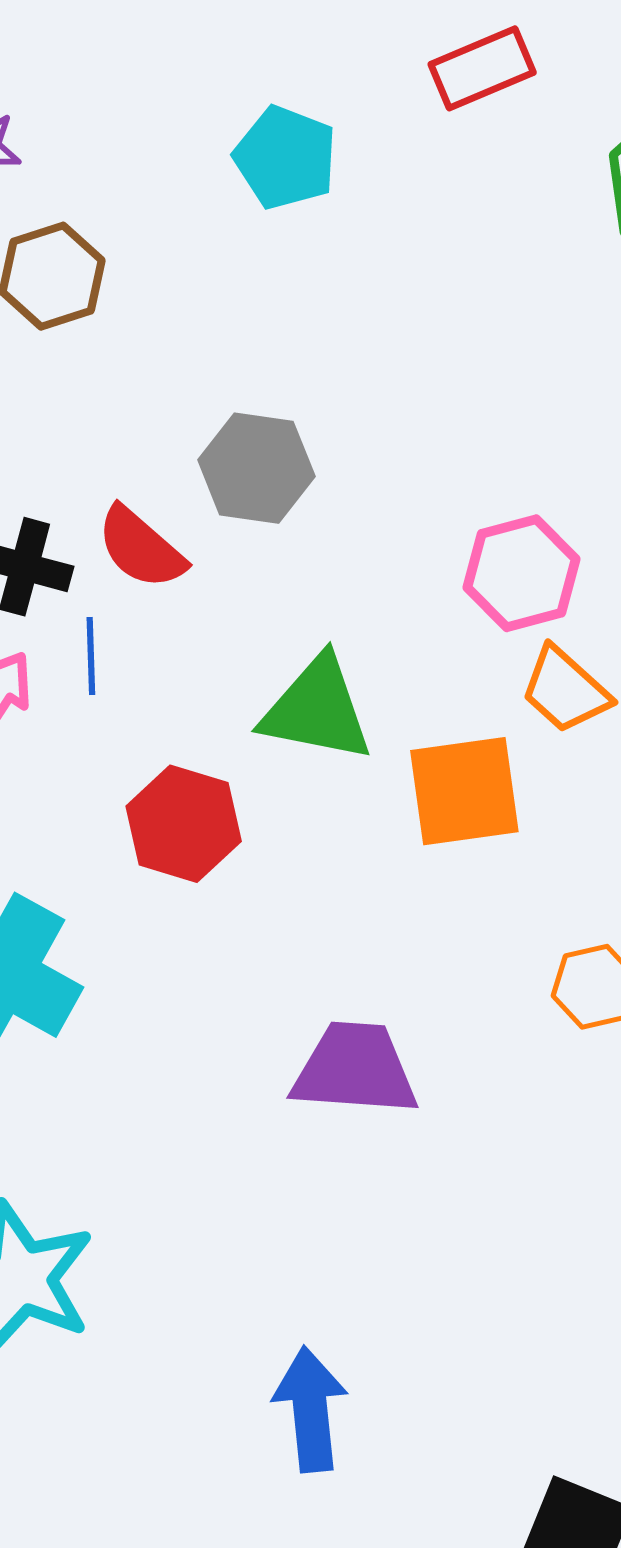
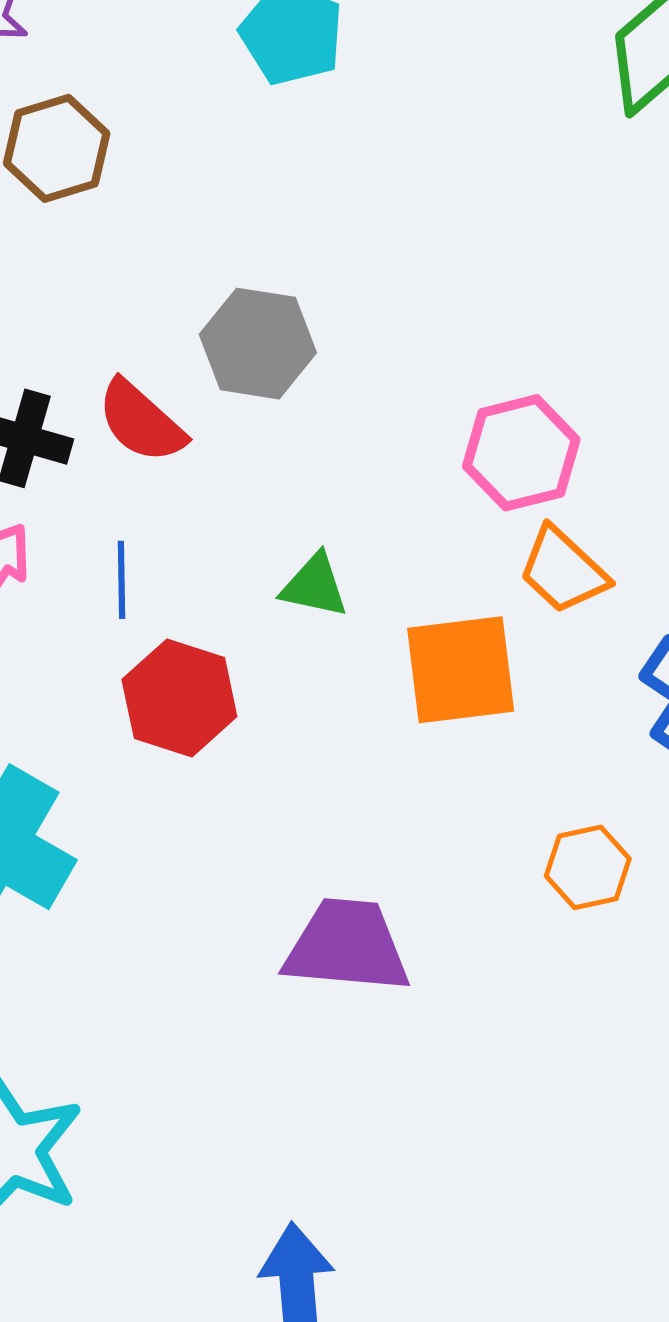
blue line: (91, 656) -> (122, 580), moved
green triangle: (317, 709) -> (314, 586), size x0.6

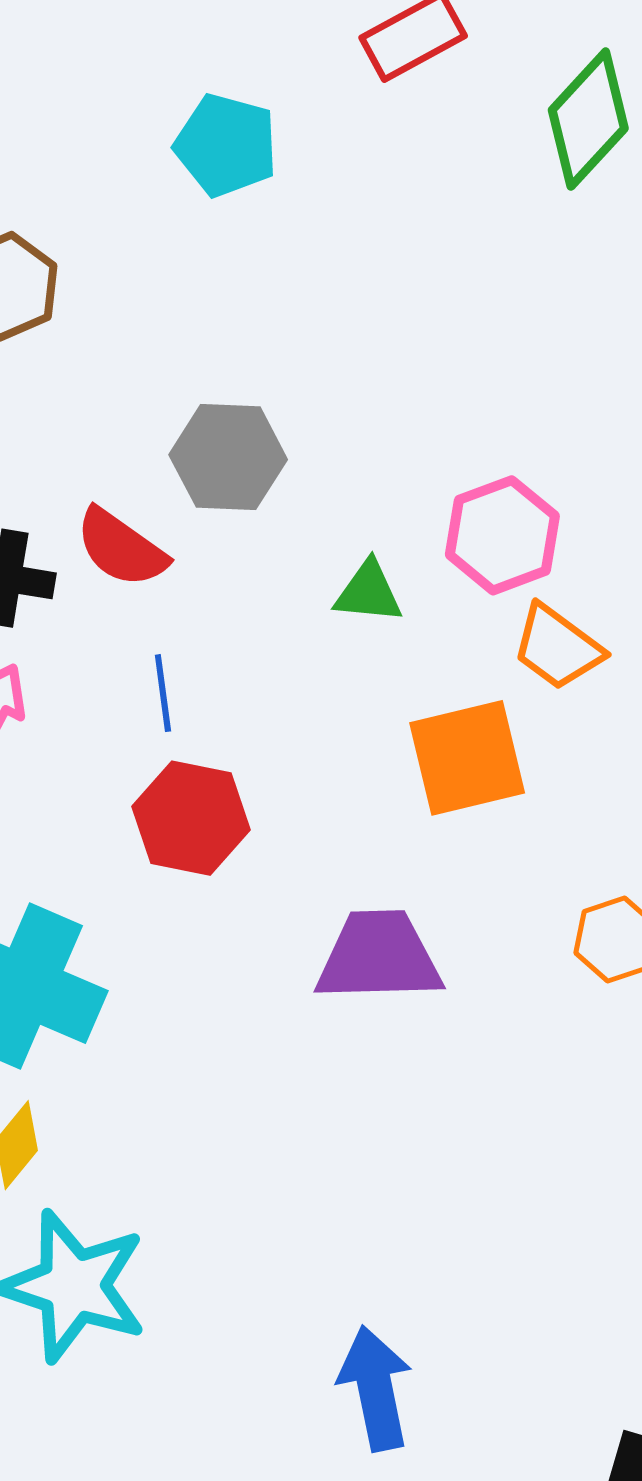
blue line: (122, 580) -> (163, 693), moved
green triangle: (314, 586) -> (368, 592), moved
purple trapezoid: (347, 946) -> (379, 957), moved

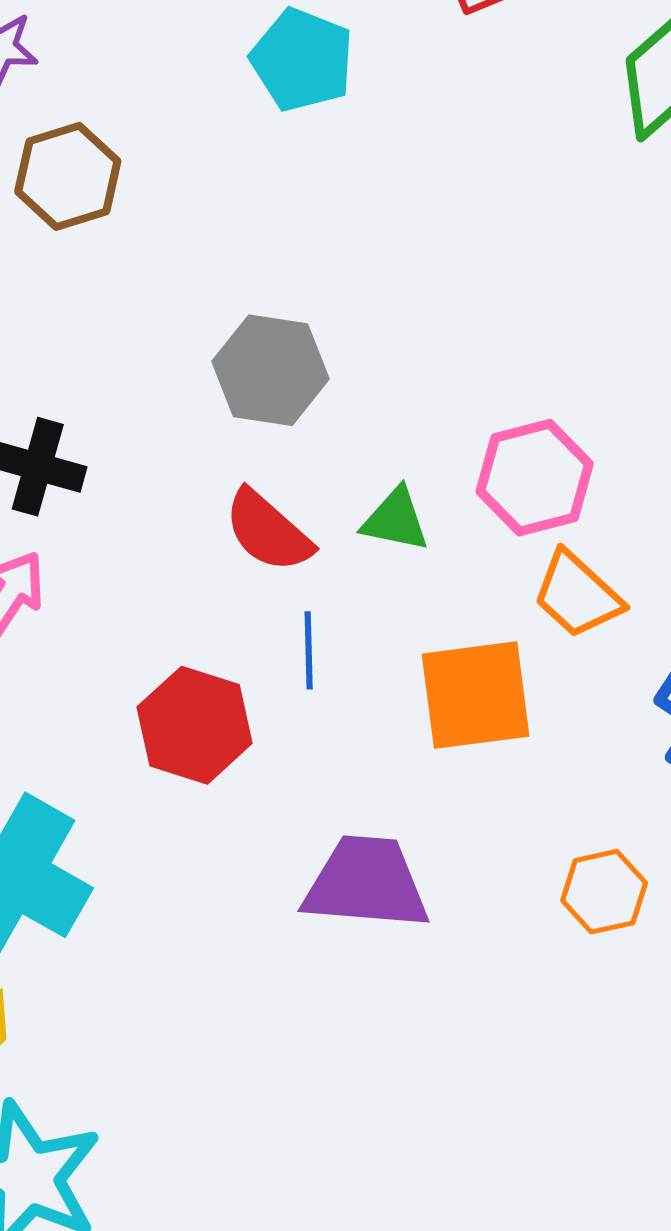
red semicircle: (121, 548) -> (268, 531), moved
blue line: (163, 693) -> (309, 650), moved

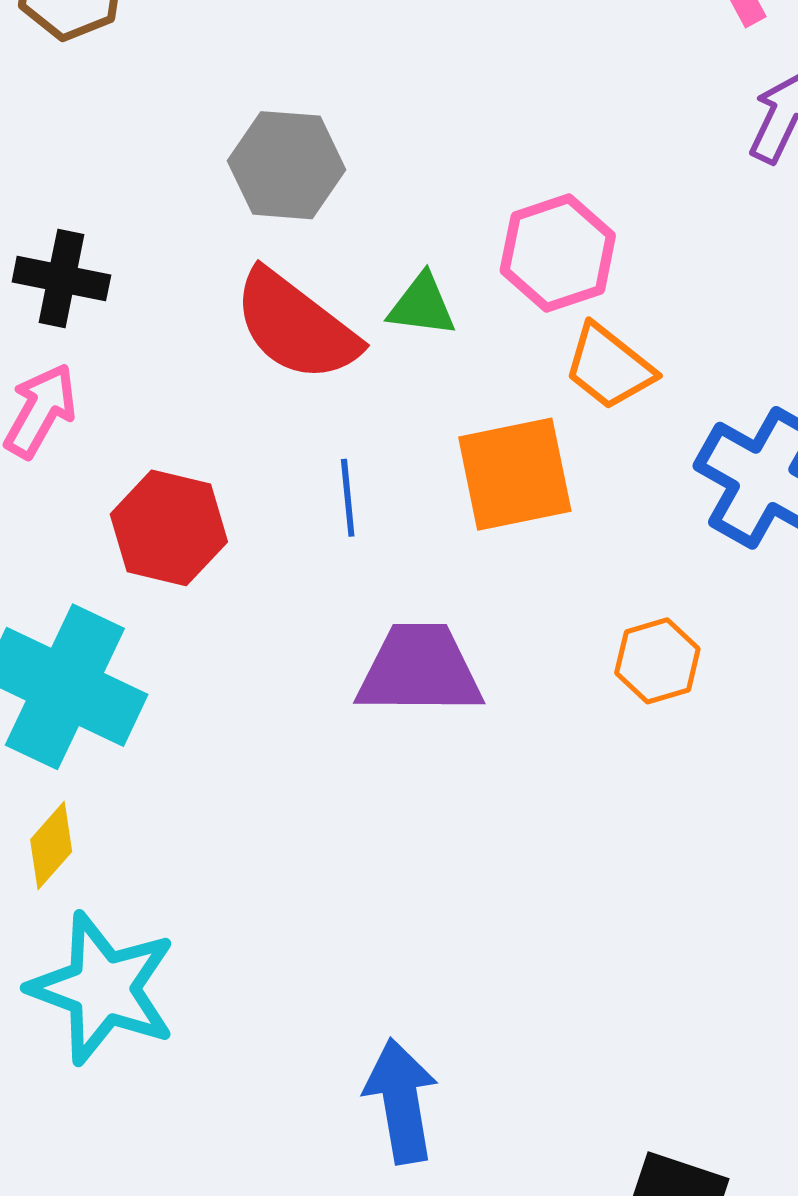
red semicircle: (268, 531) -> (296, 326), size x1.4
blue line: (309, 650) -> (348, 498), moved
red hexagon: (195, 725) -> (169, 528), moved

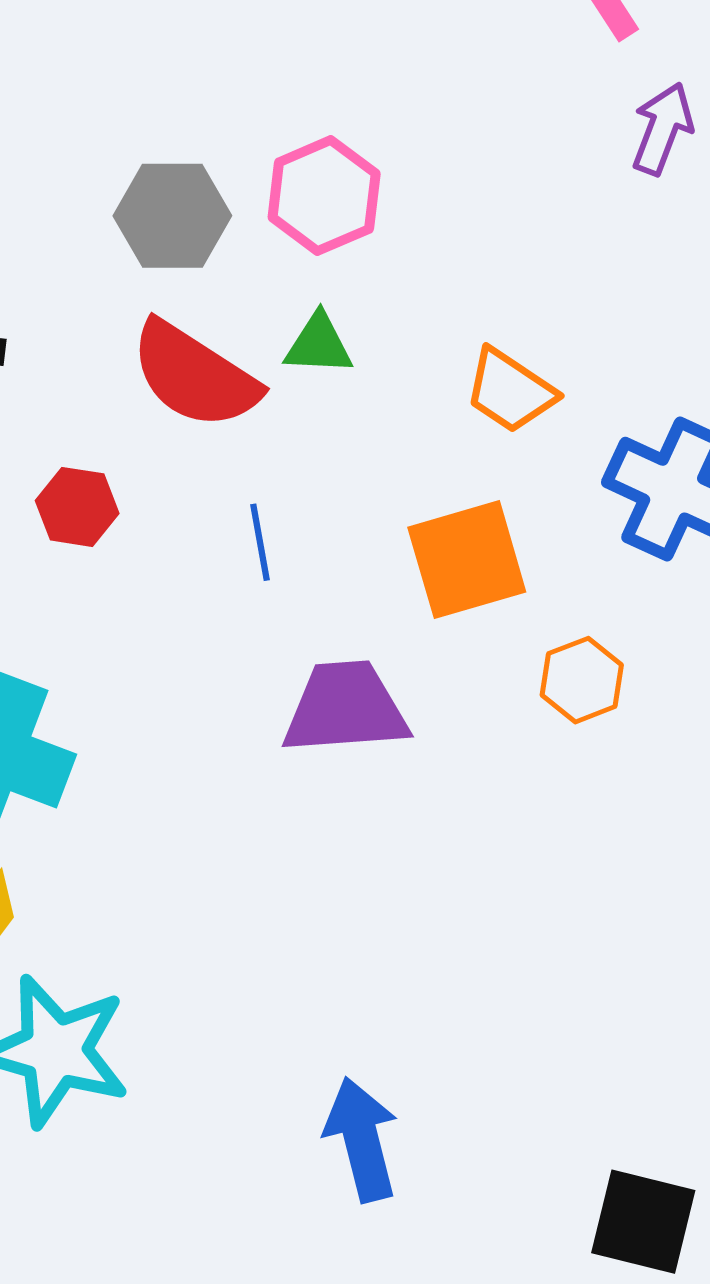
pink hexagon: (558, 253) -> (324, 196), moved
orange square: (515, 474) -> (467, 560), moved
red hexagon: (169, 528) -> (77, 507), moved, size x0.7

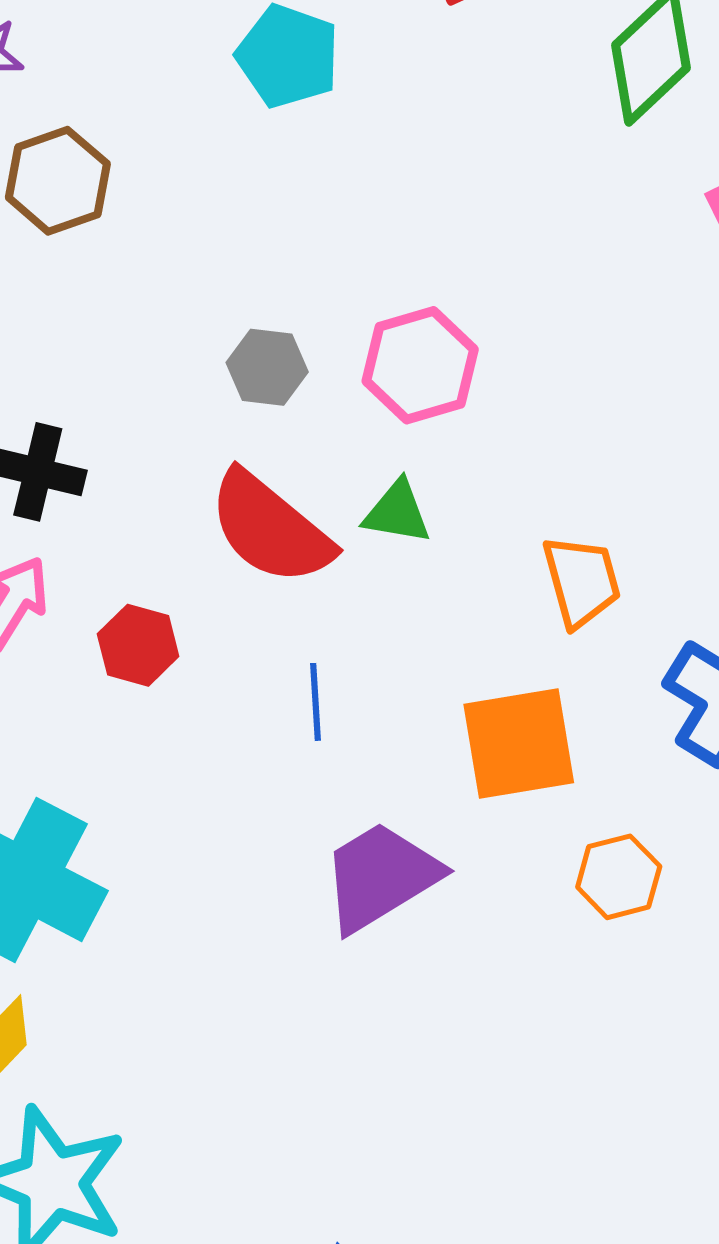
gray hexagon: (172, 216) -> (267, 367), size x0.7
orange trapezoid: (510, 391) -> (582, 581), turned -146
purple trapezoid: (345, 708) -> (381, 876), turned -34

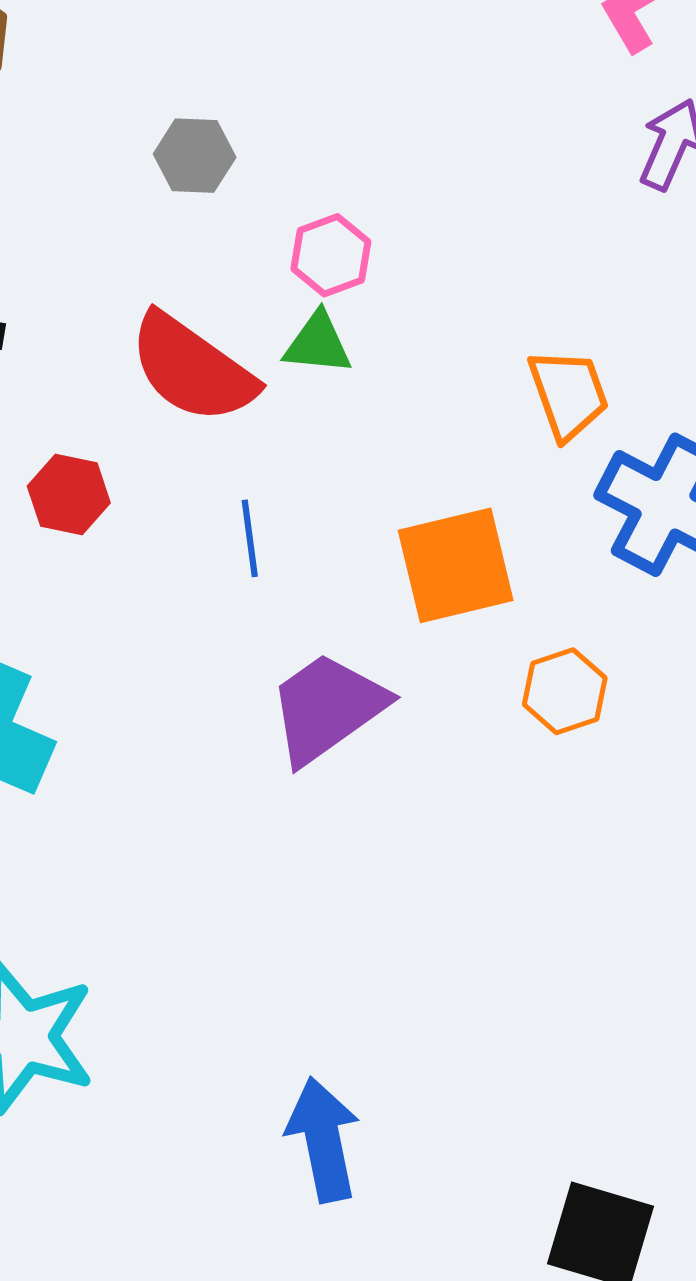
pink hexagon: (420, 365) -> (331, 255), moved, size x0.7
gray hexagon: (267, 367) -> (195, 156), moved
orange trapezoid: (582, 581) -> (568, 394), moved

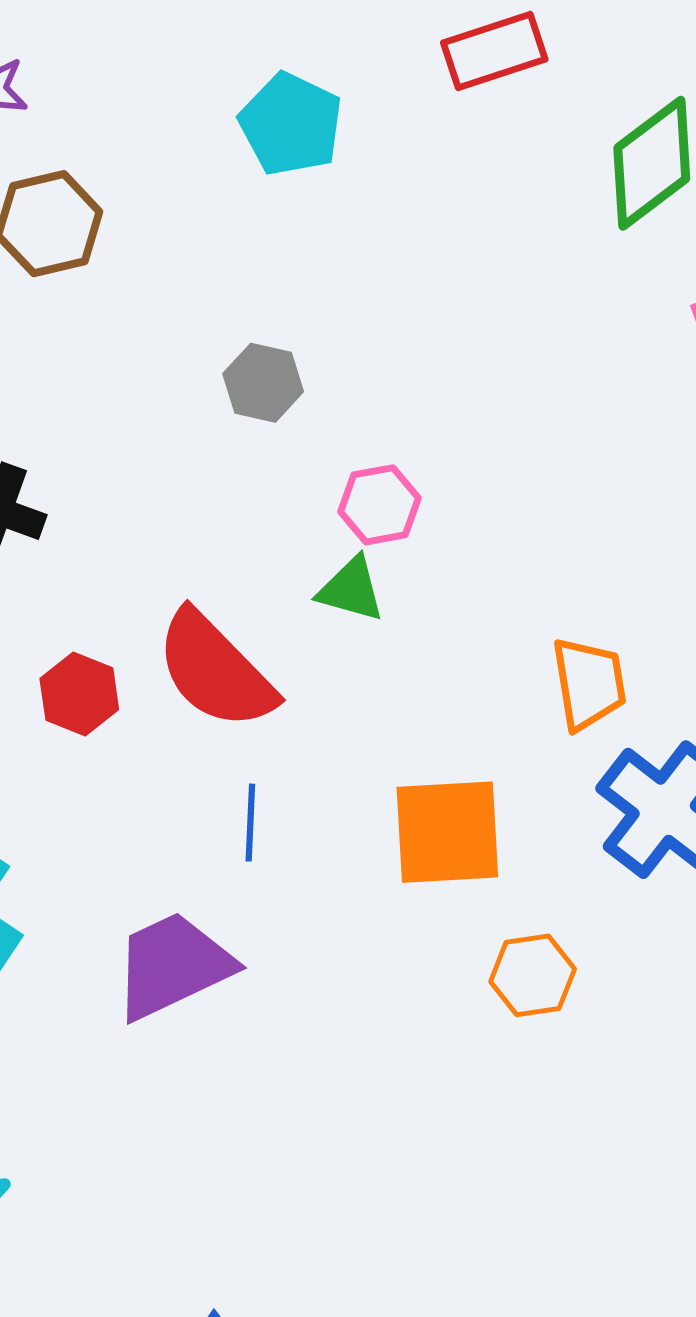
red semicircle: (192, 368) -> (215, 670), moved
blue line: (250, 538) -> (250, 823), moved
purple trapezoid: (327, 708) -> (173, 966), moved

